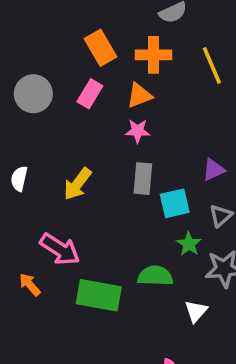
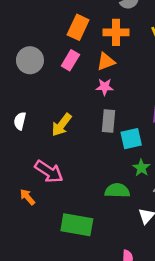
orange rectangle: (100, 48) -> (78, 27), turned 55
green rectangle: (99, 295) -> (77, 225), moved

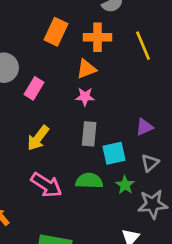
pink rectangle: (70, 60) -> (34, 88), moved
pink arrow: (49, 172) -> (46, 185), moved
green semicircle: (117, 191) -> (89, 181), moved

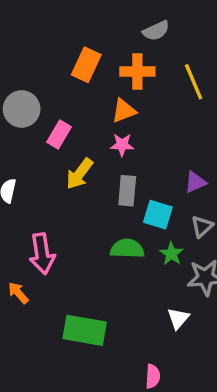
yellow arrow: (38, 138) -> (79, 174), moved
cyan square: (114, 153) -> (158, 215), turned 30
pink arrow: (46, 185) -> (42, 254), moved, turned 48

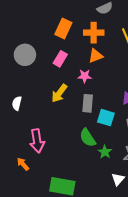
orange triangle: (124, 111) -> (96, 56), moved
pink rectangle: (59, 135) -> (60, 59), moved
green semicircle: (127, 249) -> (88, 138), turned -126
green star: (171, 254) -> (105, 152), moved

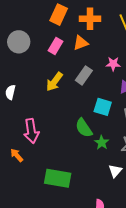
orange triangle: (96, 56) -> (81, 43), moved
pink star: (85, 76) -> (113, 64), moved
gray rectangle: (88, 103) -> (84, 75), moved, turned 30

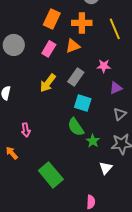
cyan square: (103, 107) -> (83, 103), moved
pink arrow: (31, 131) -> (26, 130), size x0.6
green rectangle: (58, 178) -> (51, 175), turned 40

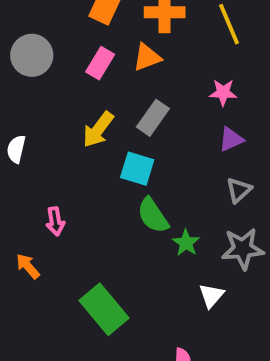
pink star: (104, 66) -> (223, 92), moved
cyan square: (83, 103) -> (137, 169), moved

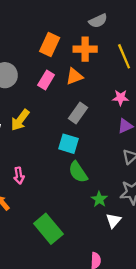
yellow arrow: (98, 130) -> (20, 120), moved
green star: (186, 243) -> (99, 199), moved

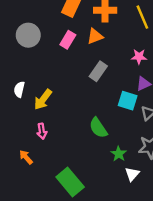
yellow arrow: (20, 120) -> (43, 100), moved
cyan square: (69, 144) -> (128, 101), moved

